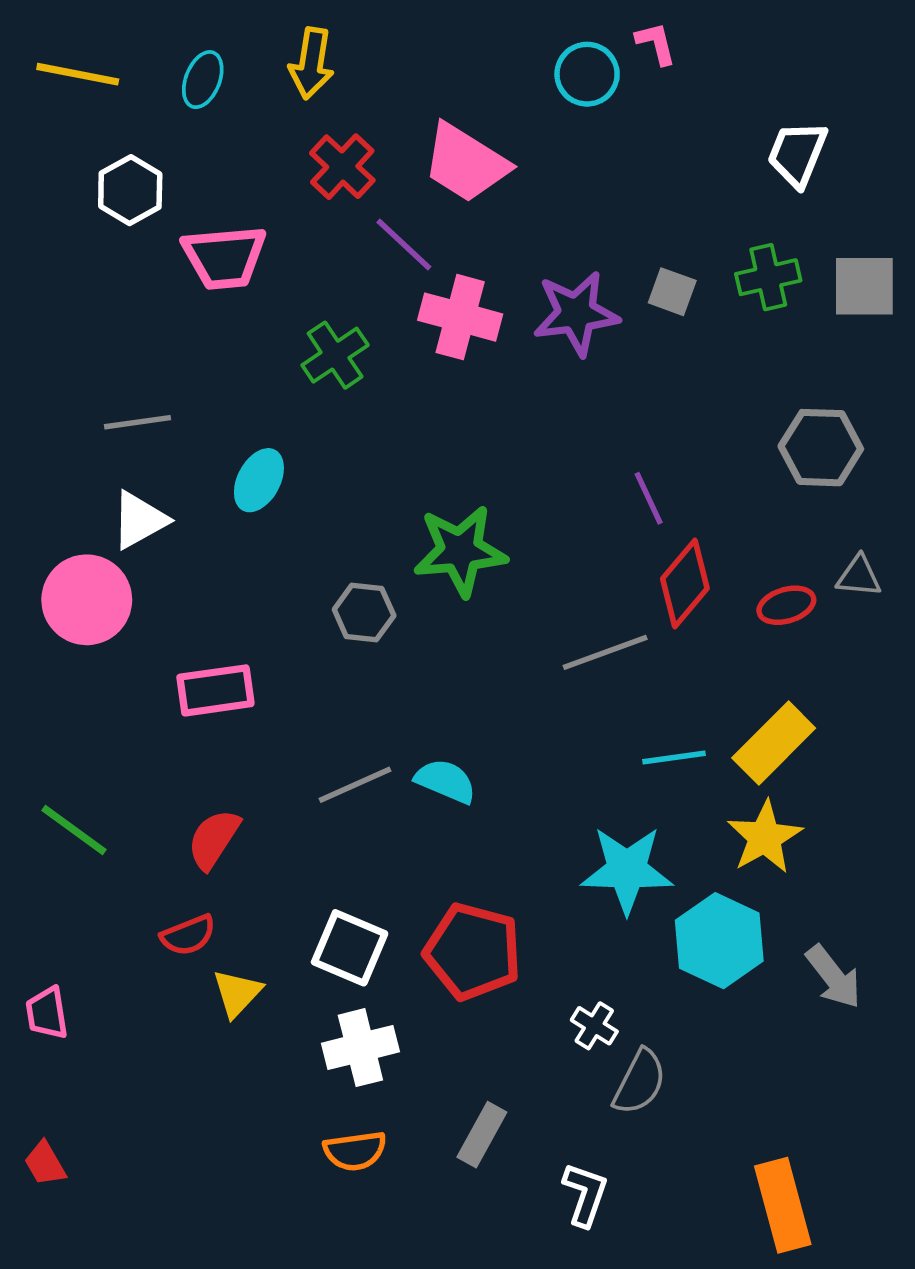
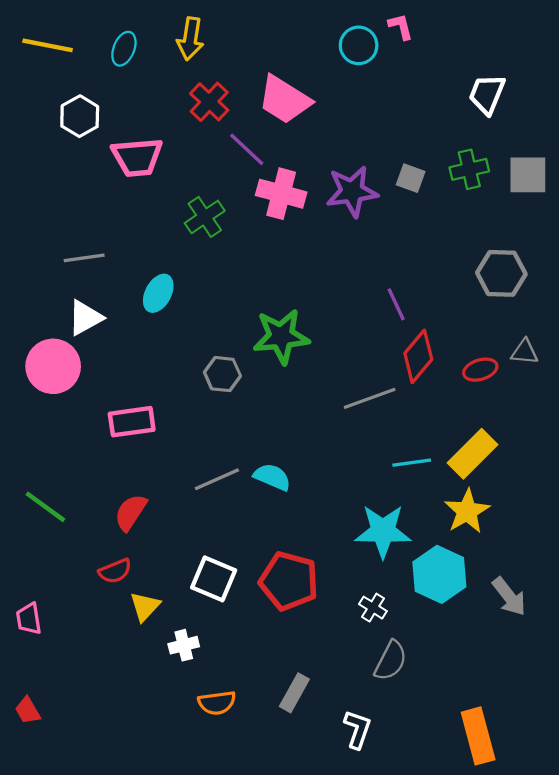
white cross: (594, 1026) -> (373, 608), moved
white cross: (360, 1048) -> (184, 645), moved, size x0.7

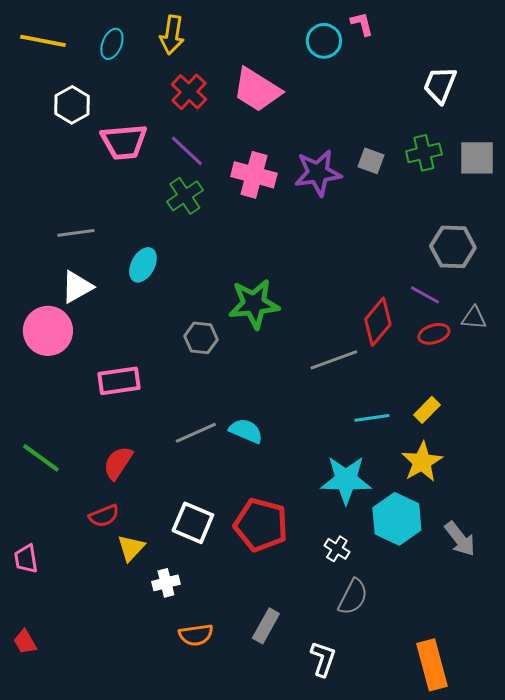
purple line: (247, 149) -> (187, 151), moved
purple line: (396, 304) -> (425, 295), moved, turned -36
yellow rectangle: (473, 454) -> (427, 410), size x0.6

